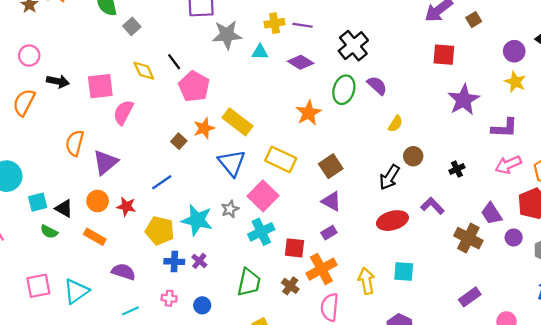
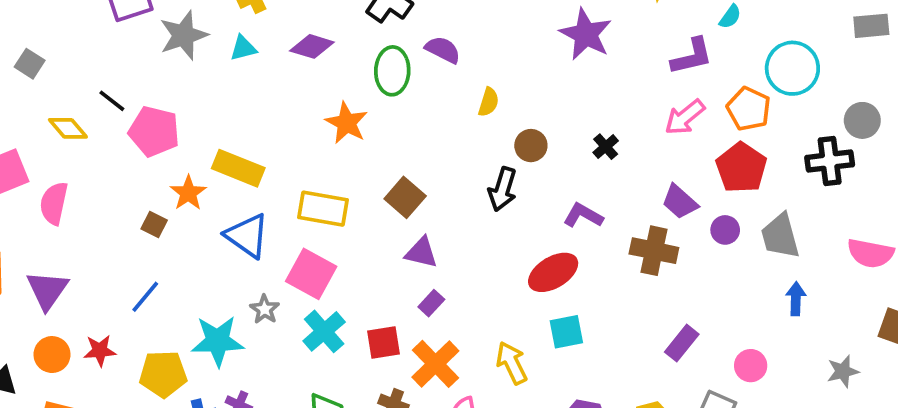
purple L-shape: (504, 128) -> (692, 56), moved
red ellipse: (392, 221) -> (553, 272), moved

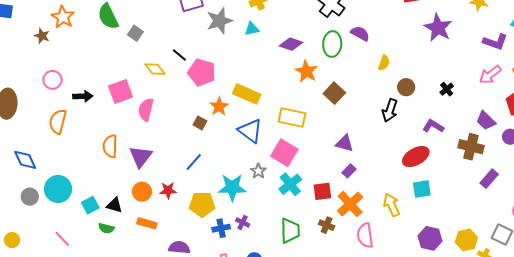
purple diamond: (312, 46) -> (291, 44), moved
purple L-shape: (692, 56) -> (495, 42), turned 30
brown square: (405, 197) -> (334, 93), moved
purple rectangle: (682, 343) -> (489, 179), moved

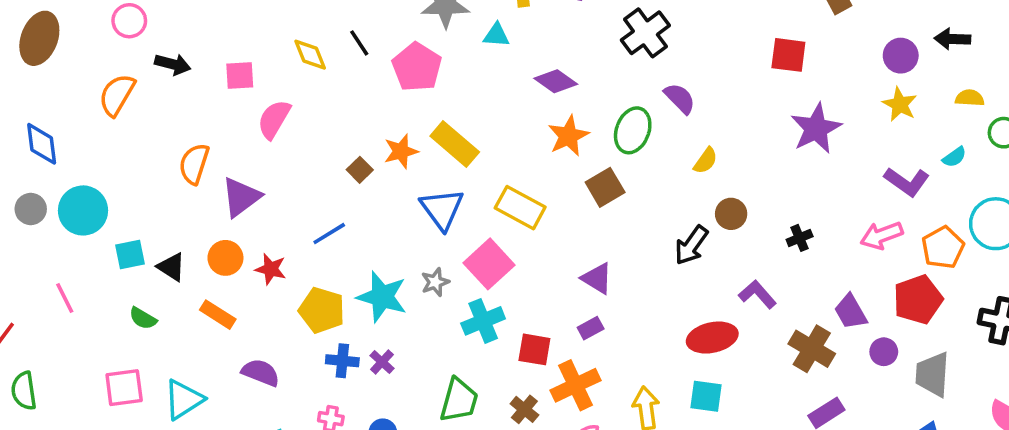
green ellipse: (332, 44) -> (633, 130), moved
pink pentagon: (202, 72) -> (417, 67), moved
pink square: (120, 92) -> (240, 75), size x0.7
green semicircle: (106, 228) -> (143, 318), moved

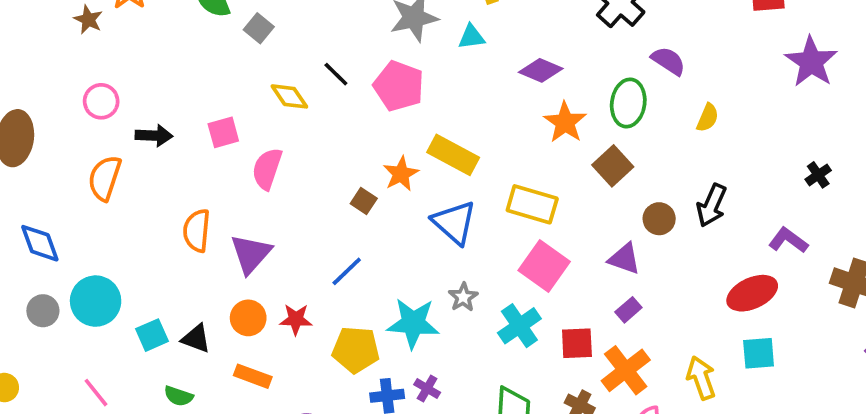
brown circle: (731, 214) -> (659, 219), moved
pink square: (489, 264) -> (544, 266), moved

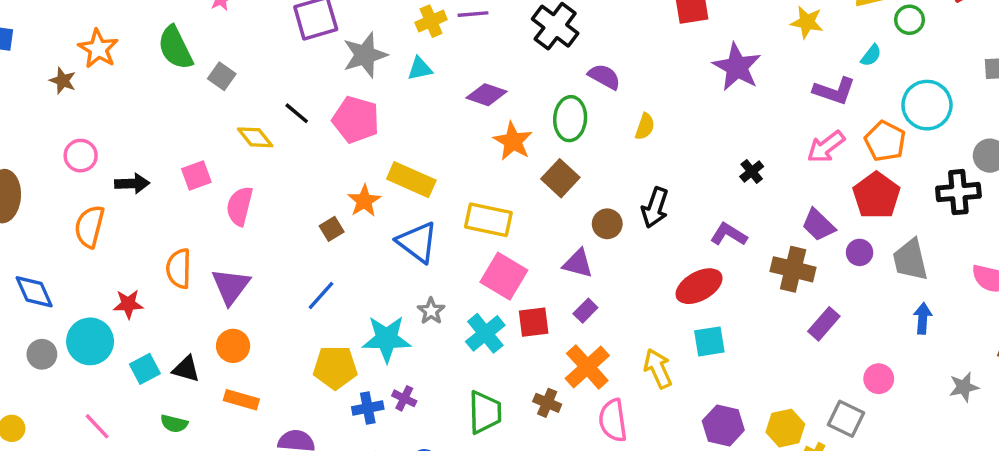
brown square: (364, 201) -> (332, 229), turned 30
red star: (296, 319) -> (128, 304), moved
red square: (577, 343) -> (534, 322), moved

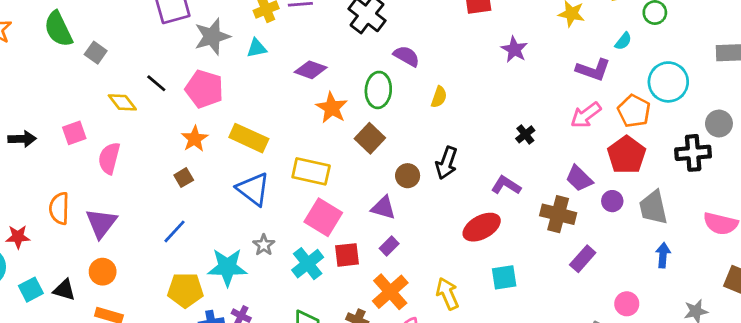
purple star: (737, 67) -> (514, 49), size x0.7
orange star: (364, 201) -> (195, 139), moved
cyan square: (709, 341) -> (504, 277), moved

